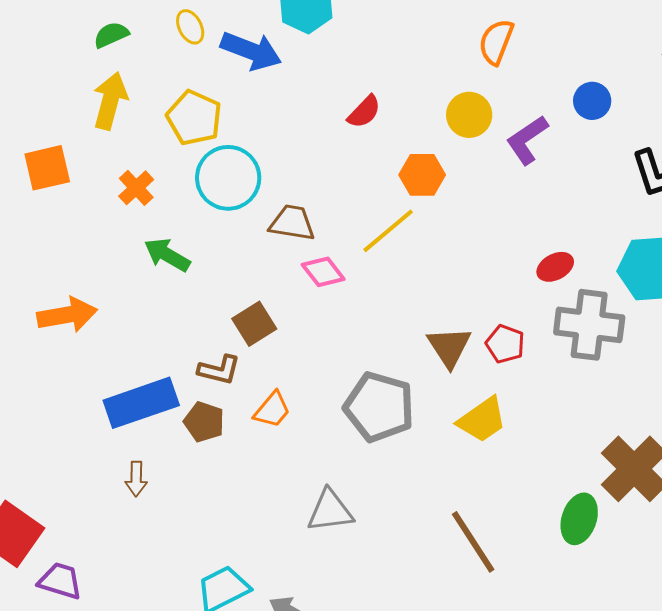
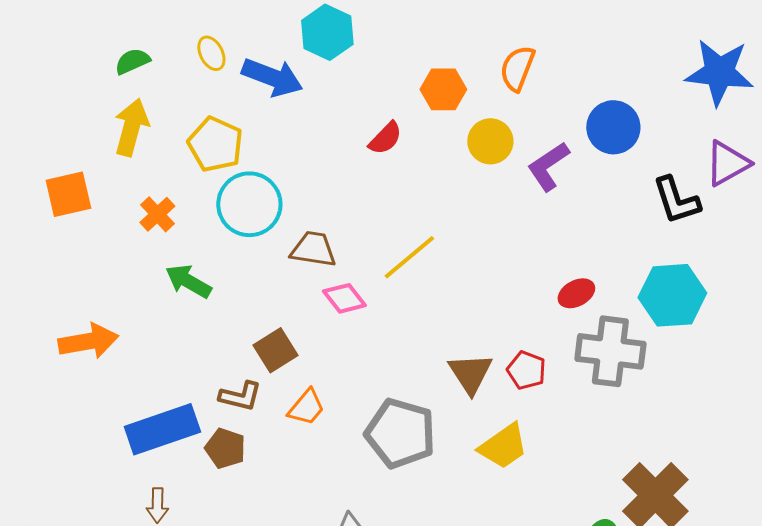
blue circle: (592, 101) -> (613, 127), size x1.4
orange hexagon: (422, 175) -> (443, 89), moved
orange trapezoid: (272, 410) -> (306, 407), moved

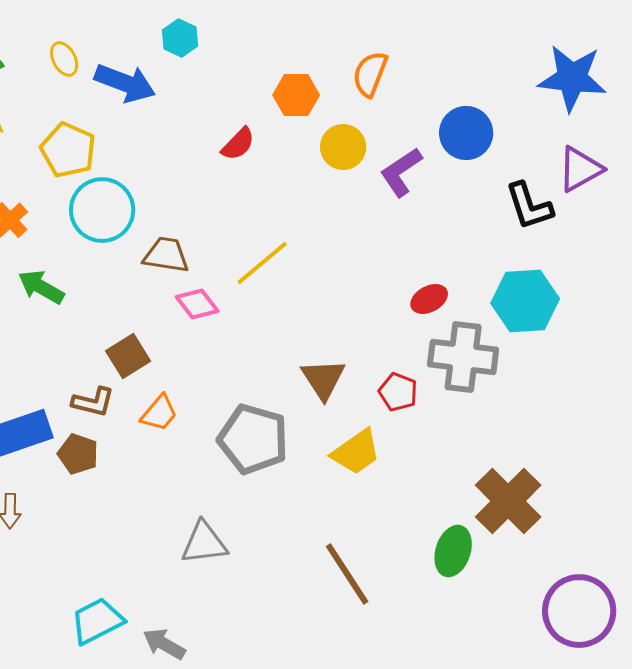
cyan hexagon: (327, 32) -> (180, 38), size x0.7
red pentagon: (526, 370) -> (398, 392), moved

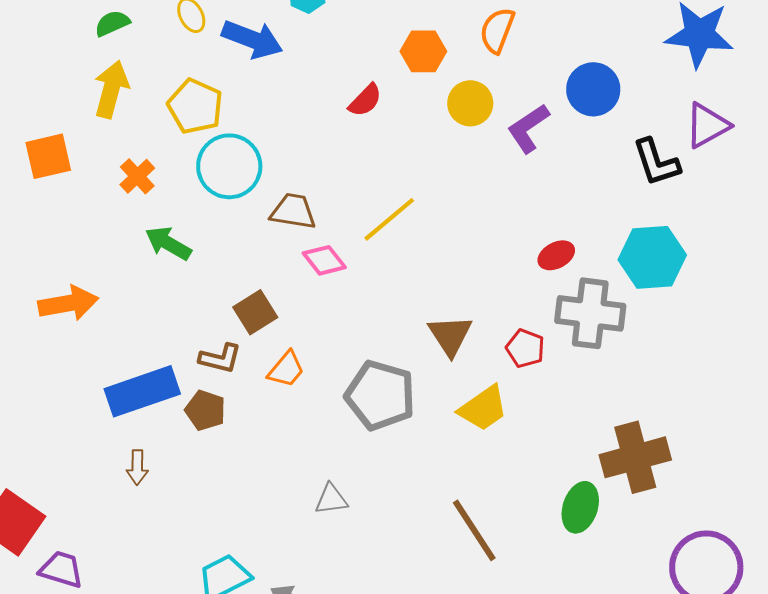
brown cross: (508, 501) -> (635, 457), turned 30
gray triangle: (204, 543) -> (331, 499), size x0.7

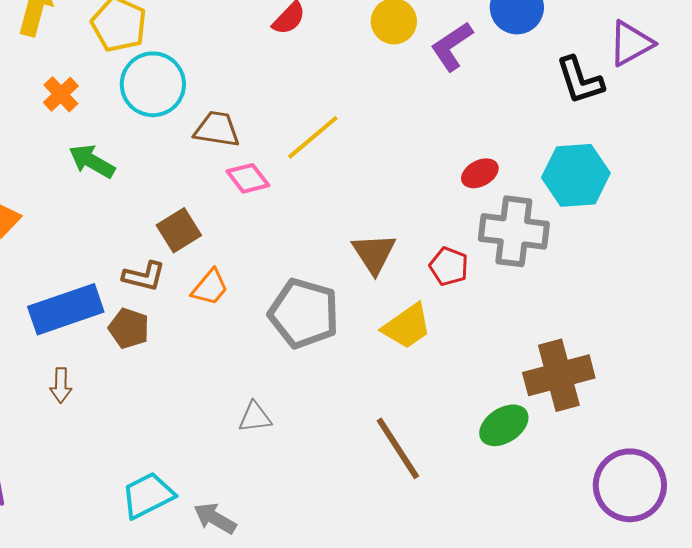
green ellipse: (580, 507) -> (504, 425), turned 39

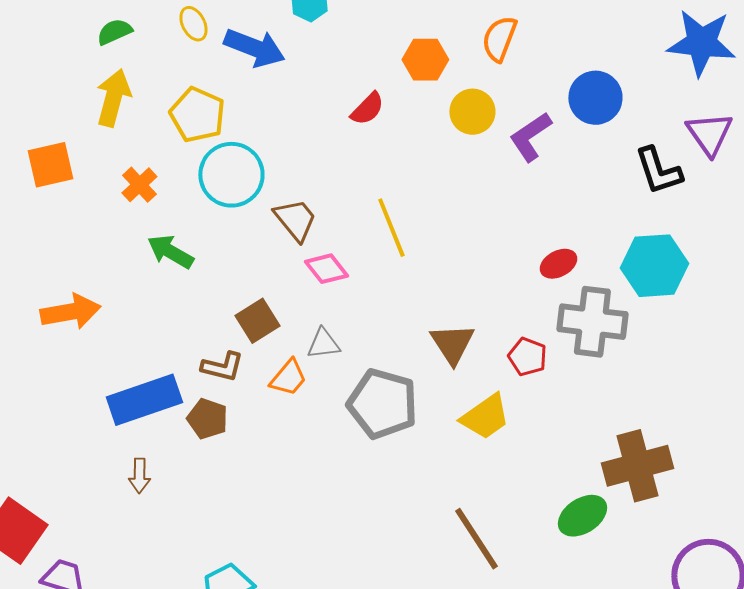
purple triangle: (631, 43) -> (709, 134), turned -36
brown trapezoid: (217, 129) -> (295, 220), turned 42
yellow line: (313, 137) -> (391, 228), turned -72
gray triangle: (255, 417) -> (323, 344), moved

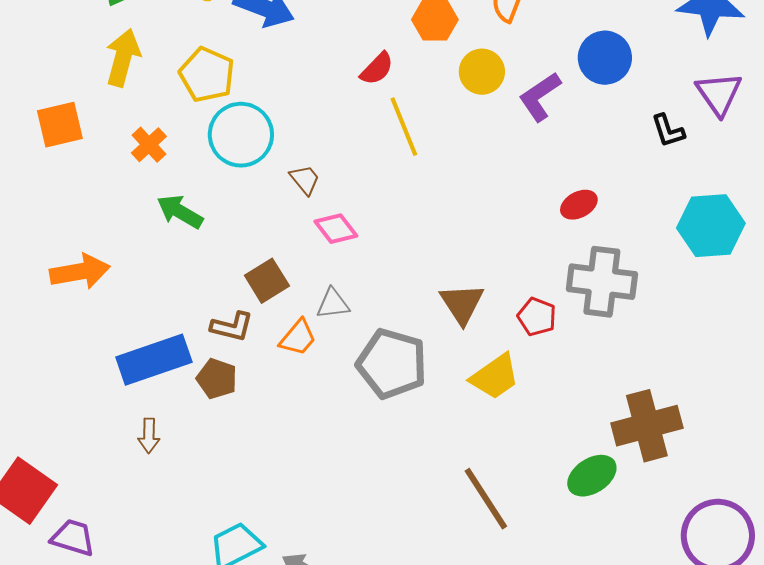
black L-shape: (658, 171) -> (668, 131), size x0.7
brown trapezoid: (295, 220) -> (305, 180), size x0.7
yellow line: (391, 228) -> (404, 127), moved
red ellipse: (558, 264) -> (579, 205), moved
cyan hexagon: (654, 266) -> (711, 226), moved

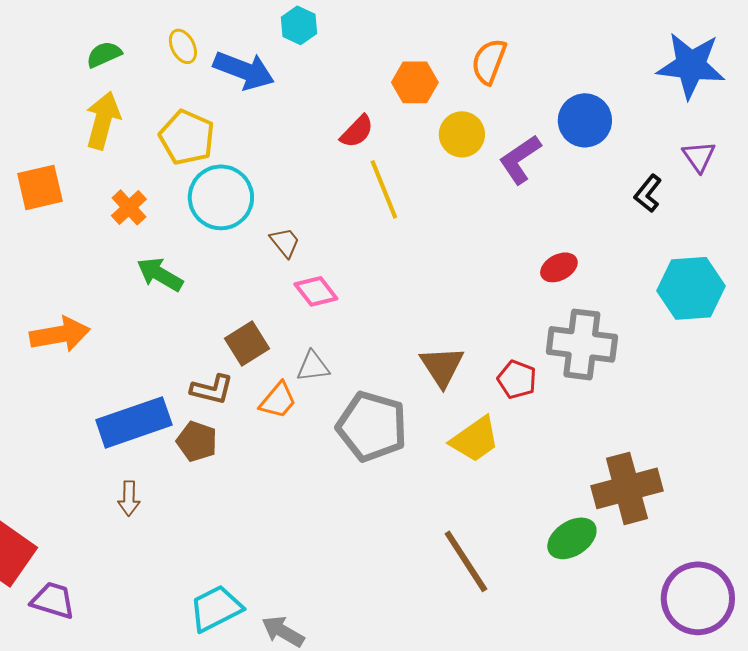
purple triangle: (719, 94) -> (699, 156), size x0.7
black L-shape: (668, 131) -> (648, 193), turned 57

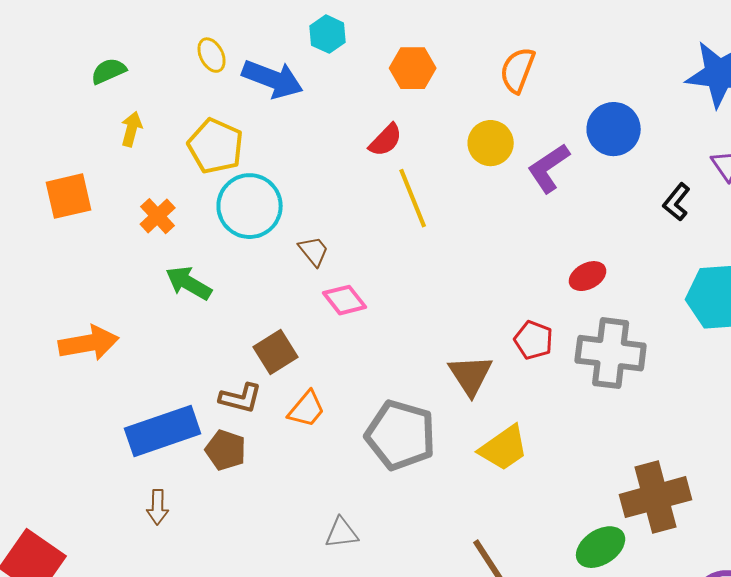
green semicircle: (104, 54) -> (109, 71), moved
orange hexagon: (415, 82) -> (413, 68), moved
yellow arrow: (103, 120) -> (132, 129), size x0.6
gray triangle: (313, 366) -> (342, 533), moved
red pentagon: (517, 379) -> (534, 340), moved

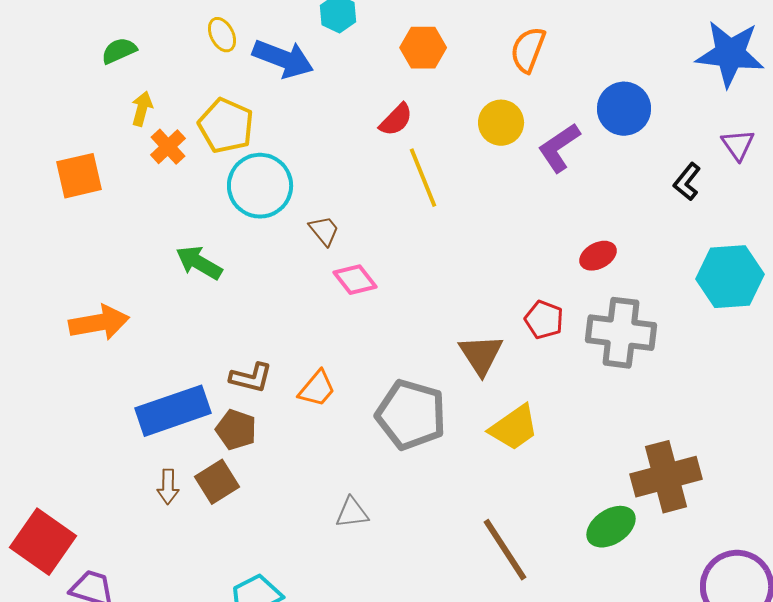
orange cross: (158, 216) -> (168, 147), moved
brown square: (276, 352) -> (217, 482), moved

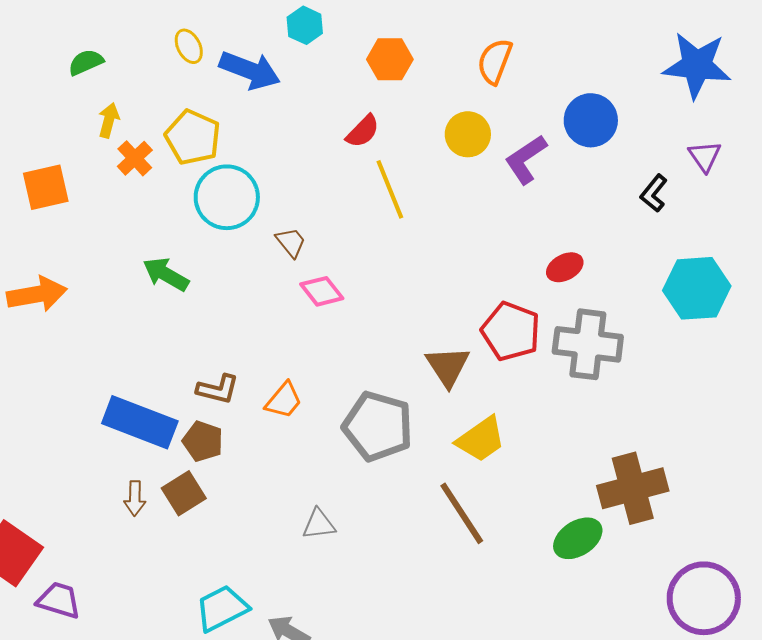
red pentagon: (544, 320) -> (511, 331), size x1.5
orange arrow: (99, 323) -> (37, 294), moved
blue rectangle: (173, 411) -> (140, 422), turned 40
brown line: (505, 550) -> (462, 513), moved

